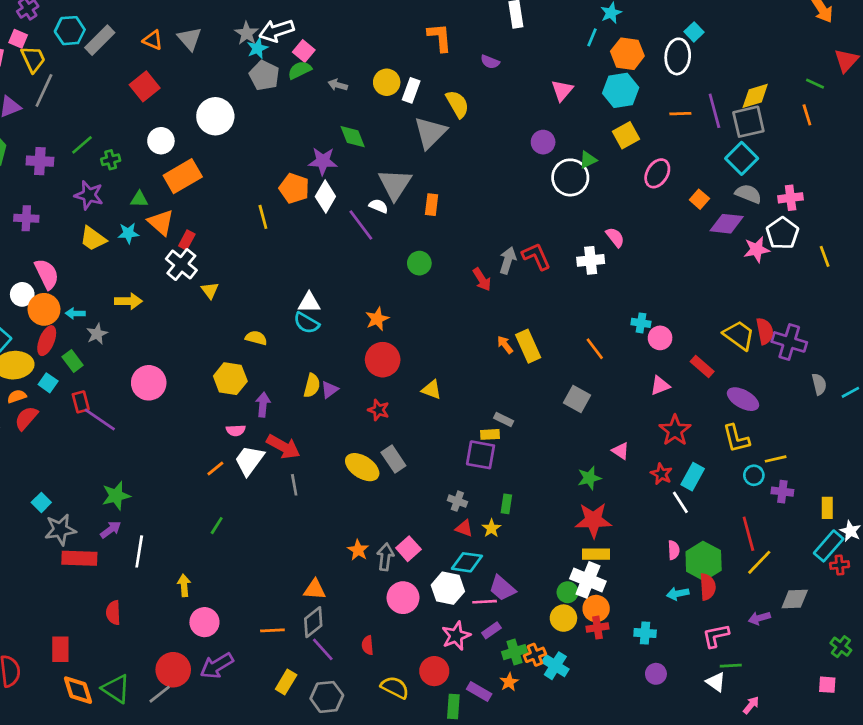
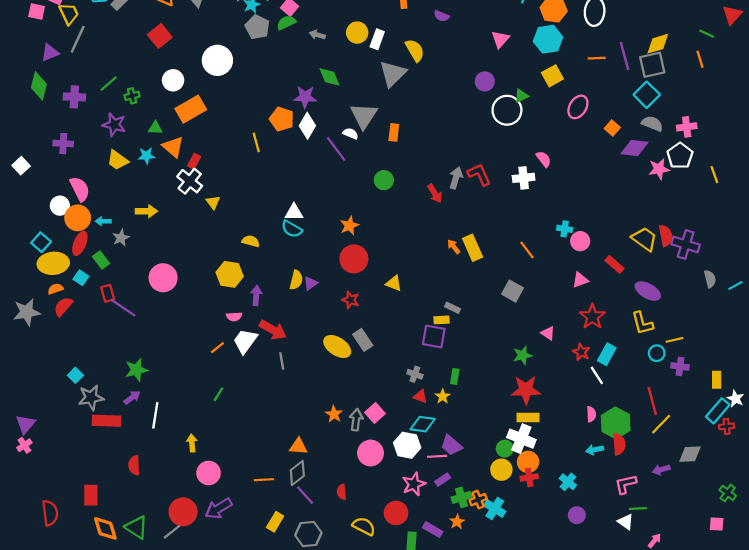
cyan cross: (645, 633) -> (568, 482), turned 35

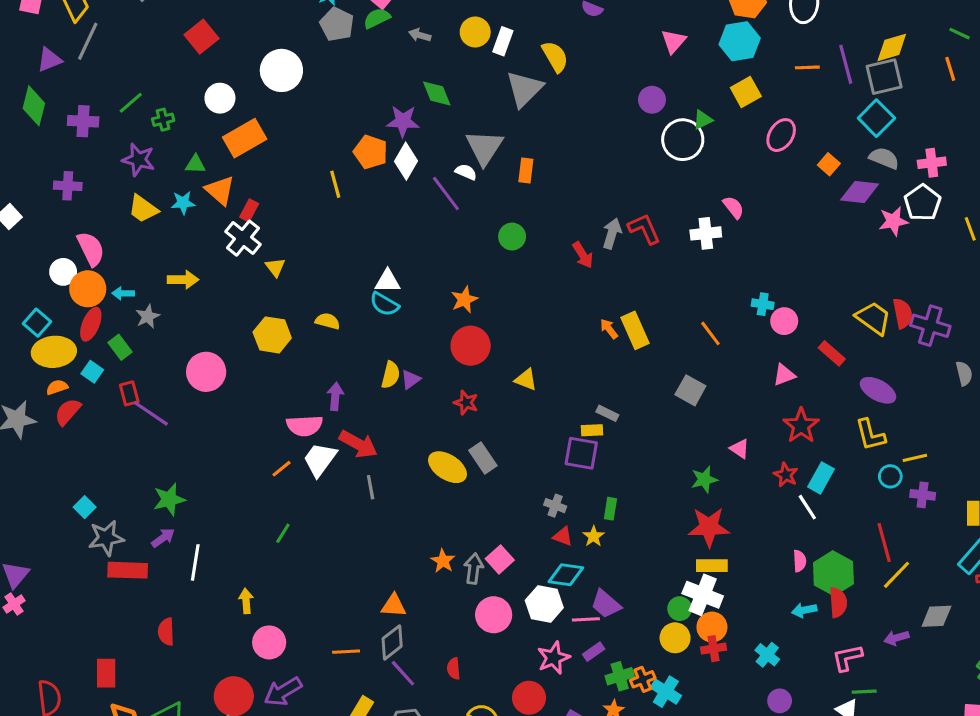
yellow hexagon: (230, 274) -> (272, 335), moved
pink semicircle: (234, 317) -> (305, 426), size x1.6

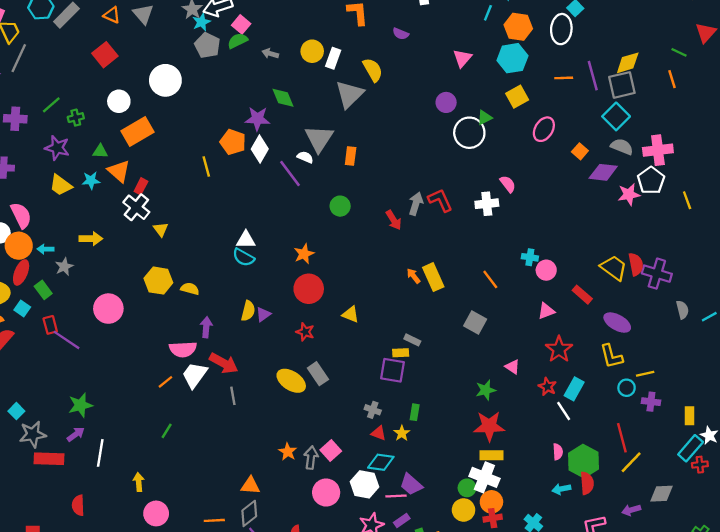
pink cross: (932, 163) -> (658, 150), size x1.4
yellow semicircle: (328, 321) -> (190, 289), moved

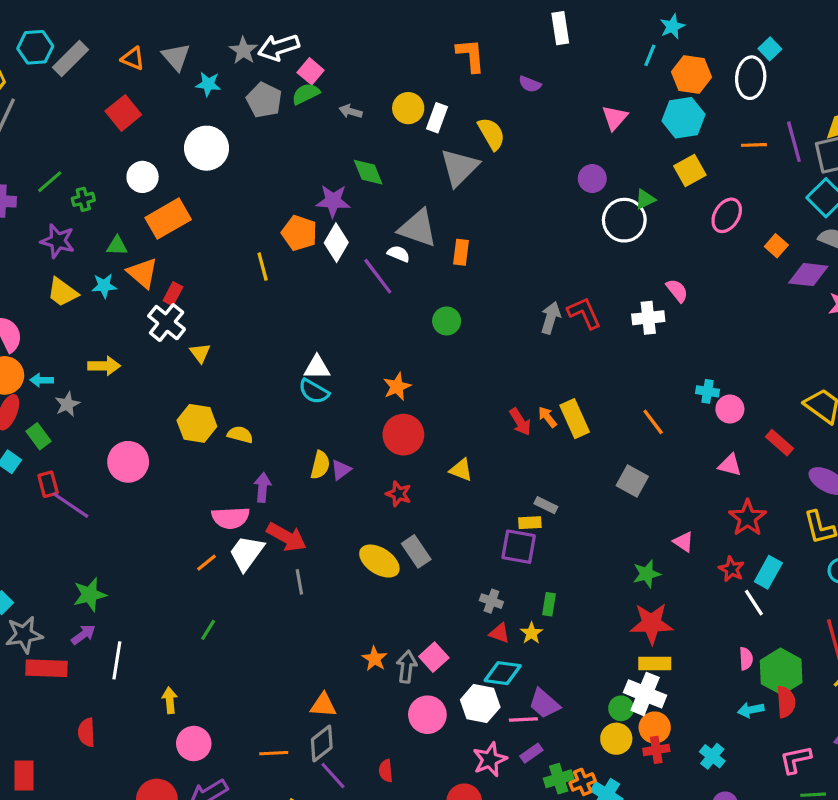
cyan star: (202, 22) -> (208, 84), moved, turned 30
gray triangle: (319, 139) -> (418, 228), turned -44
red arrow: (394, 220) -> (520, 422), moved
pink triangle: (546, 311) -> (730, 465), turned 36

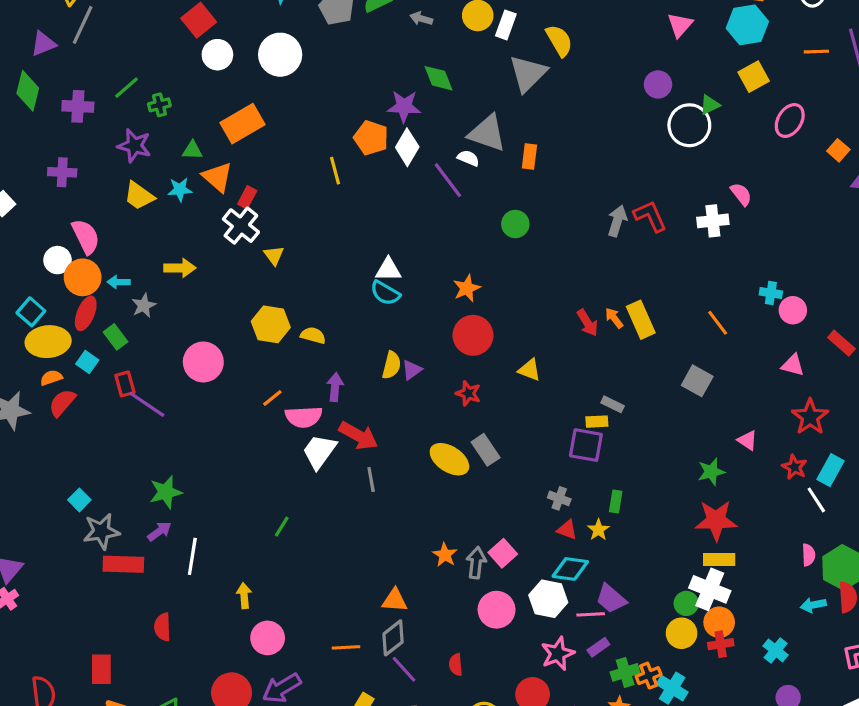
white circle: (143, 177) -> (217, 55), moved
orange line: (207, 563) -> (272, 398), moved

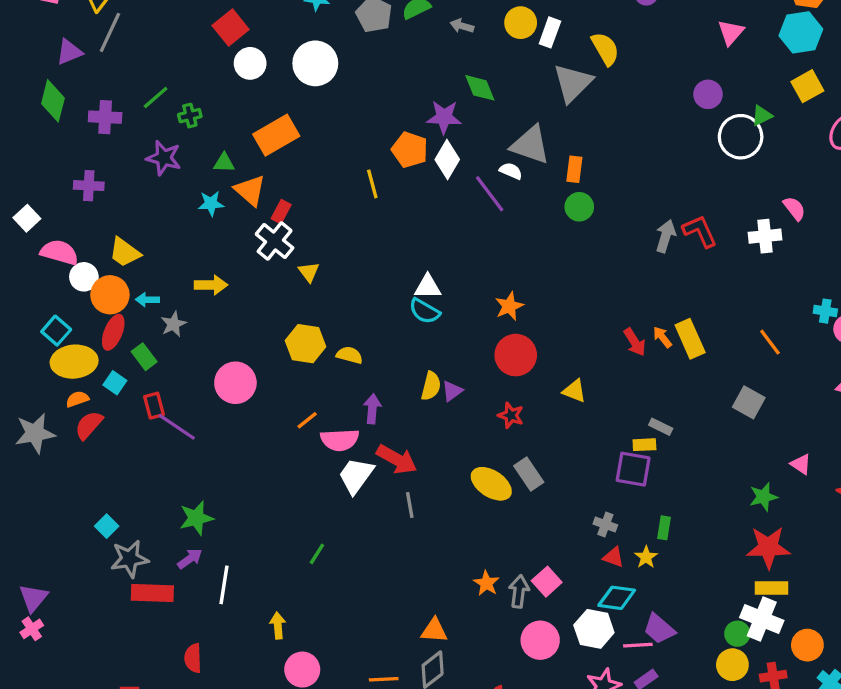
yellow trapezoid: (139, 196) -> (125, 252), moved
green circle: (515, 224) -> (579, 207), moved
pink semicircle: (86, 237) -> (59, 252), moved, turned -48
orange circle: (719, 622) -> (807, 645), moved

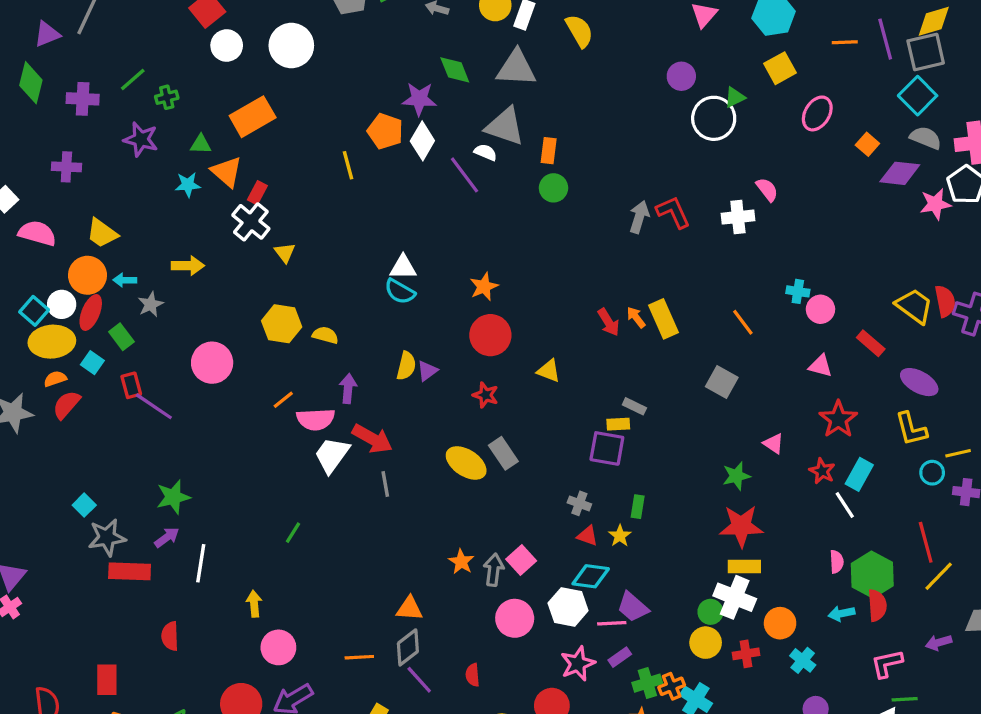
gray triangle: (573, 83) -> (516, 68), moved, turned 48
white circle: (84, 277) -> (62, 304), moved

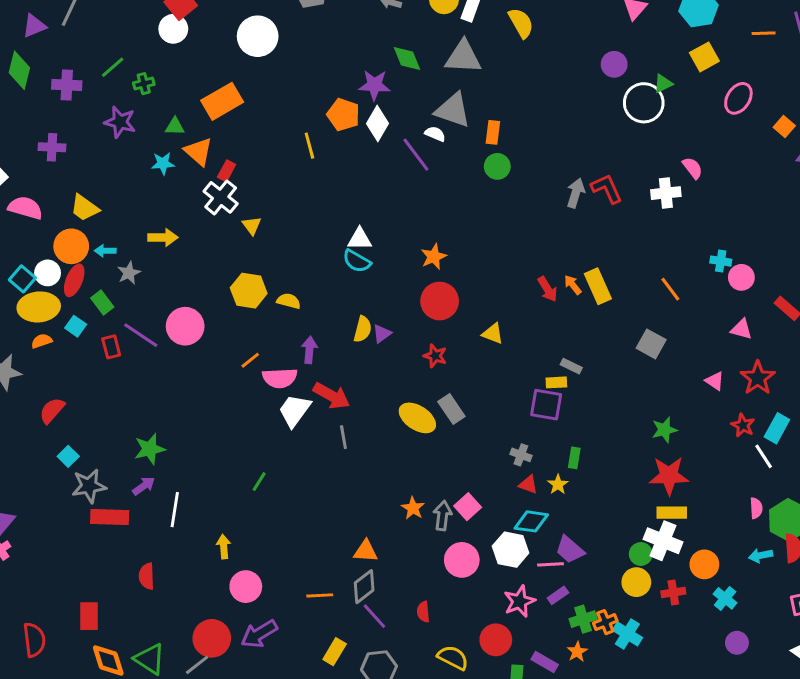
white circle: (227, 45) -> (173, 29), moved
red semicircle: (66, 405) -> (52, 411), moved
purple line: (154, 406) -> (141, 335), moved
pink triangle: (774, 444) -> (715, 381), moved

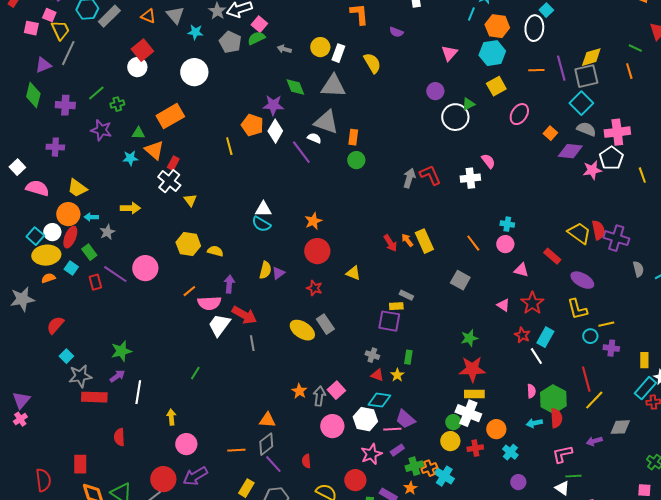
pink circle: (741, 277) -> (505, 244), moved

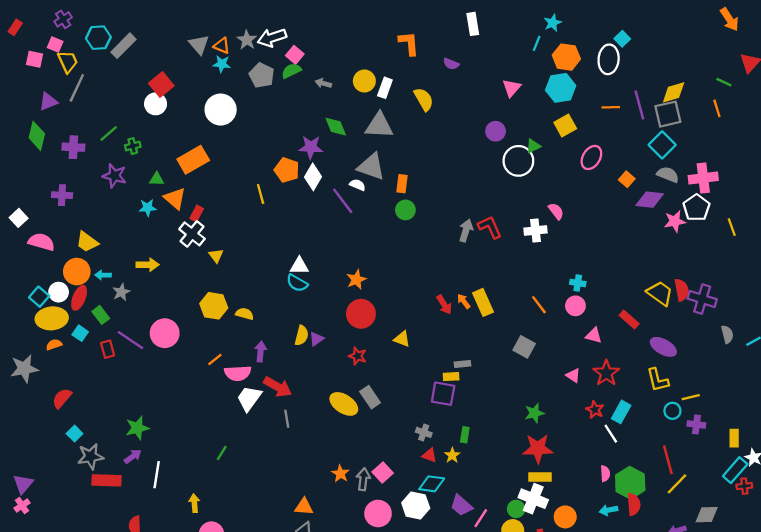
orange triangle: (148, 16) -> (222, 46), moved
gray rectangle: (406, 295) -> (462, 364), turned -32
pink line: (392, 429) -> (481, 518), moved, turned -54

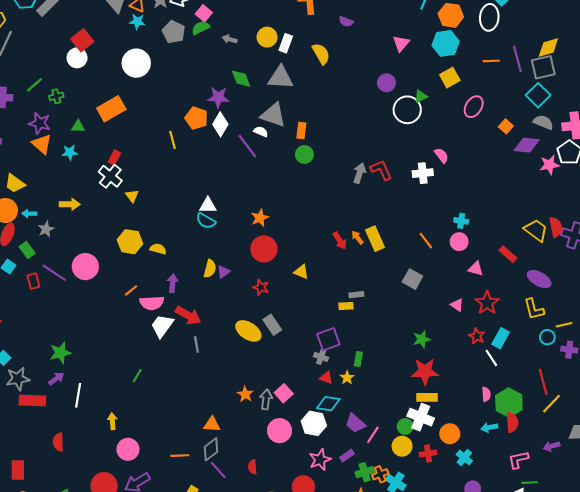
orange triangle: (175, 199) -> (42, 144), moved
purple square: (443, 394) -> (328, 339), moved, turned -30

